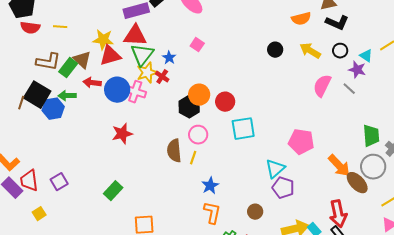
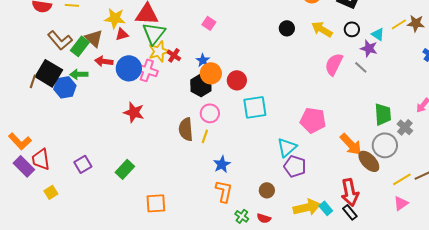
red triangle: (110, 56) -> (122, 34), size x0.6
blue star: (169, 58) -> (203, 60), moved
brown L-shape: (48, 62) -> (60, 40), turned 40
red star: (122, 134) -> (134, 112), turned 30
purple square: (59, 182) -> (83, 164), moved

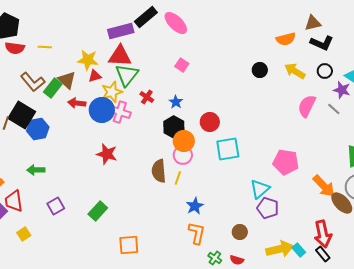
yellow star: (159, 51) -> (112, 92), moved
orange circle: (211, 73) -> (184, 141), moved
green arrow: (79, 74) -> (36, 170), moved

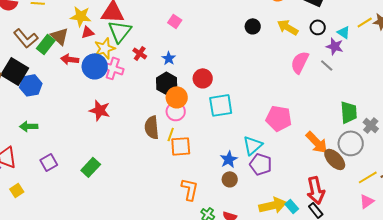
blue star: (195, 206) -> (229, 159), moved
brown circle: (240, 232) -> (230, 179), moved
orange square: (129, 245) -> (181, 146), moved

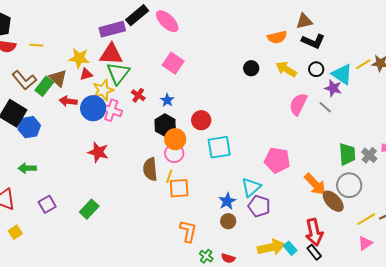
pink square: (175, 21) -> (173, 63), size x1.5
cyan triangle: (344, 32) -> (342, 74), size x1.6
gray cross: (371, 125) -> (369, 155), moved

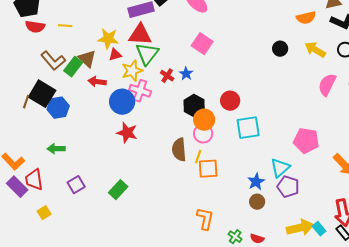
blue star: (167, 100) -> (186, 74), moved
blue circle: (93, 108) -> (122, 102), moved
orange L-shape: (188, 231) -> (205, 219), moved

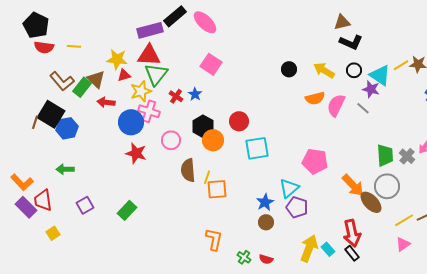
orange semicircle: (306, 18) -> (315, 98), moved
pink circle: (203, 134) -> (171, 140), moved
yellow arrow: (300, 228) -> (309, 248), turned -56

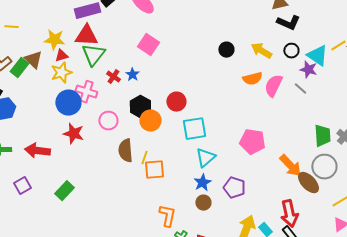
yellow star: (141, 91) -> (61, 73), moved
red arrow: (106, 102) -> (37, 151), moved, size x1.4
cyan triangle: (289, 188) -> (205, 158), moved
orange L-shape: (214, 239) -> (167, 216), moved

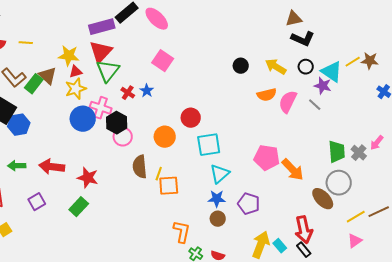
red triangle: (86, 36) -> (101, 52), turned -50
black hexagon: (140, 107) -> (117, 123), moved
red star: (73, 134) -> (88, 178), moved
orange arrow: (290, 166) -> (293, 170), moved
blue star: (202, 183) -> (217, 199), turned 30

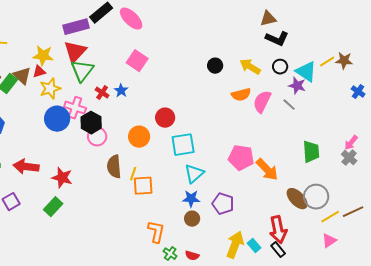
red triangle: (76, 72) -> (39, 72), moved
gray cross: (359, 153) -> (349, 158), moved
gray circle: (339, 183) -> (316, 197), moved

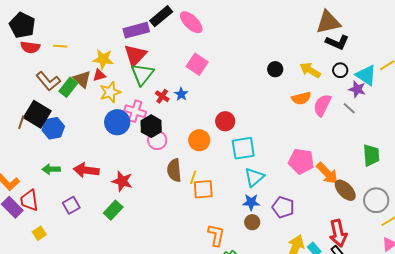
brown triangle: (268, 19) -> (328, 22), size x1.5
brown ellipse: (297, 199) -> (345, 190), moved

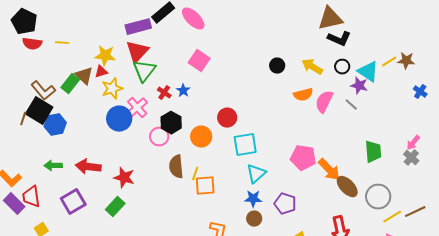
brown L-shape: (48, 81) -> (43, 91), moved
pink cross: (135, 111) -> (137, 108), turned 30
black hexagon: (151, 126) -> (171, 123), moved
purple square: (71, 205) -> (73, 202), size x1.4

